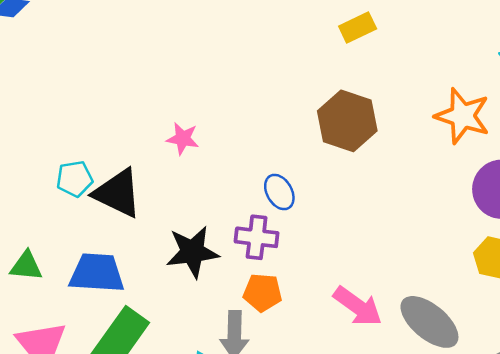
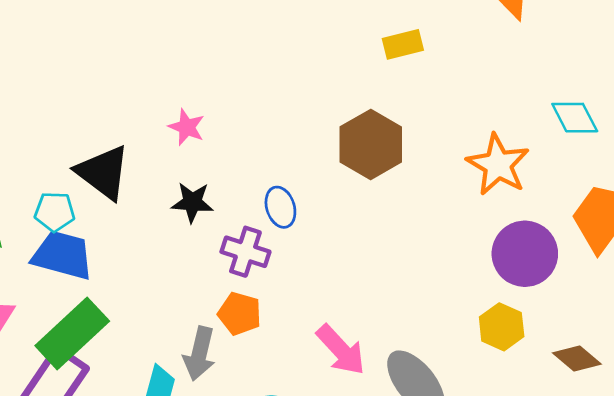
cyan pentagon: (75, 179) -> (55, 212), moved
black star: (192, 252) -> (192, 202), moved, size x0.7

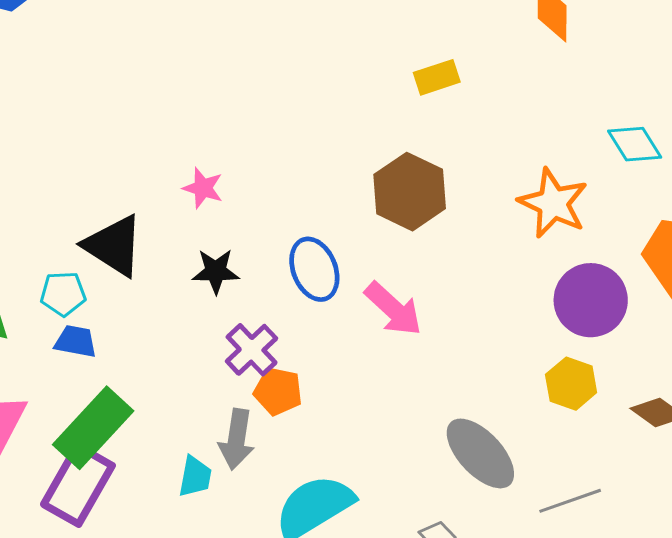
blue ellipse: (280, 207) -> (314, 269), size x1.4
purple cross: (245, 252) -> (252, 350), moved, turned 33
blue trapezoid: (63, 255) -> (76, 341), size x0.6
pink arrow: (341, 350) -> (393, 309), moved

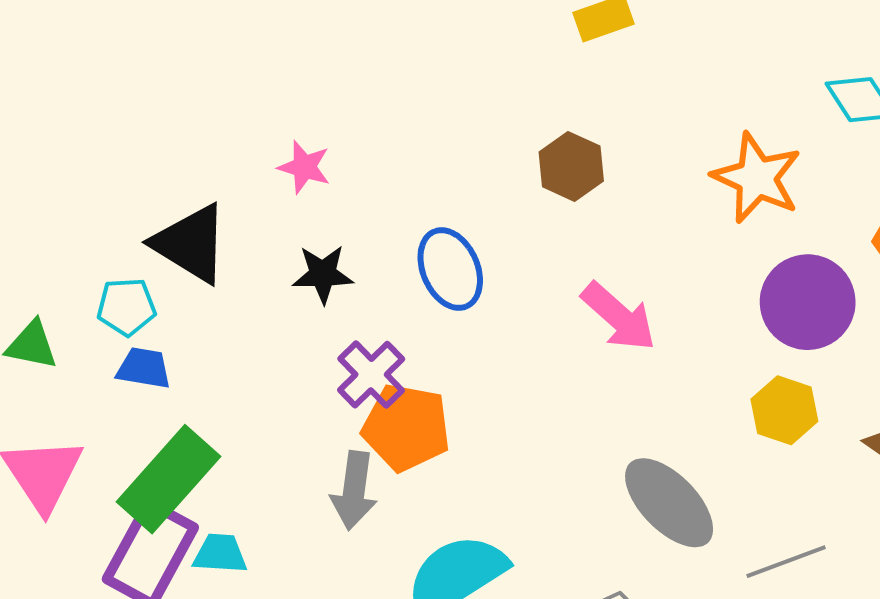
brown hexagon: (410, 192) -> (571, 166), size x0.7
pink arrow: (393, 309) -> (619, 317), moved
orange pentagon: (278, 391) -> (406, 427), size x1.4
cyan trapezoid: (195, 477) -> (220, 554), moved, turned -96

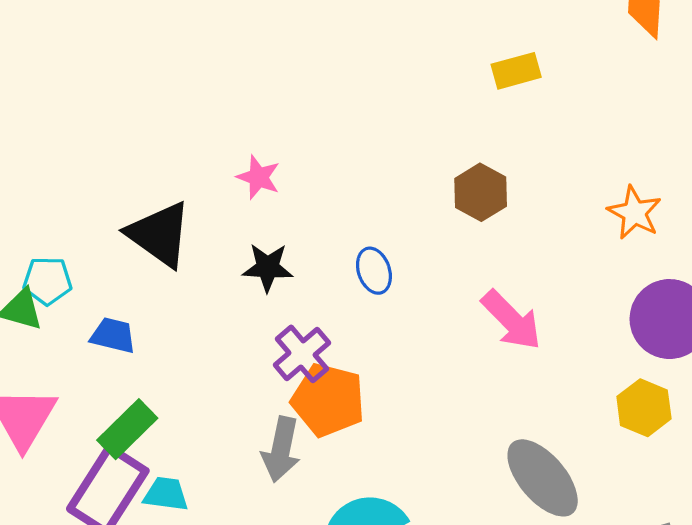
orange star: (757, 178) -> (634, 213), size x0.7
blue ellipse: (450, 269) -> (374, 271), size x0.7
cyan pentagon: (126, 307) -> (47, 281), moved
green rectangle: (168, 479) -> (127, 429), size x0.7

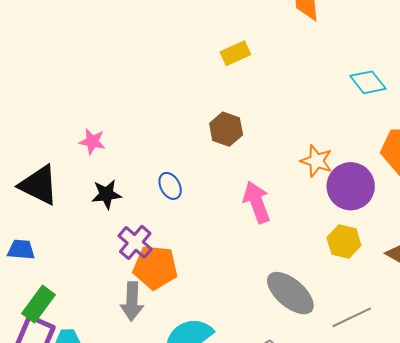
orange star: (634, 213) -> (316, 161), moved
pink arrow: (511, 320) -> (257, 202), turned -147

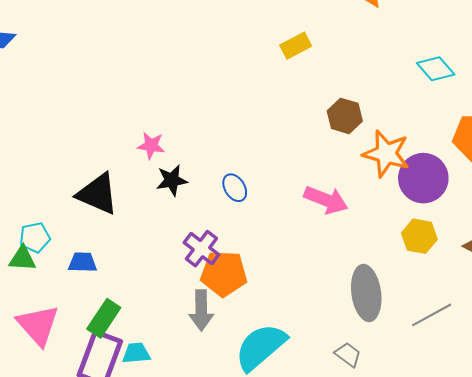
brown hexagon: (226, 129) -> (345, 116), moved
orange star: (316, 161) -> (386, 154), size x1.4
black star: (106, 194) -> (172, 180), moved
pink arrow: (257, 202) -> (326, 200), turned 135
gray ellipse: (290, 293) -> (366, 293), turned 45

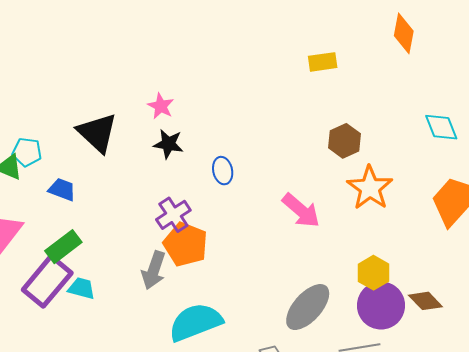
purple circle: (423, 178) -> (381, 305), moved
gray ellipse: (366, 293) -> (308, 307), turned 30

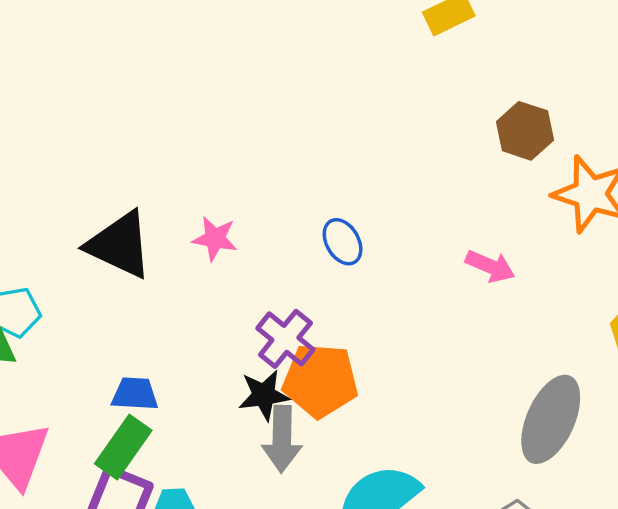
pink star: (161, 106) -> (215, 239), moved
black star: (168, 144) -> (264, 395), moved
blue trapezoid: (62, 190) -> (135, 394), moved
pink arrow: (301, 210) -> (490, 266), size x0.7

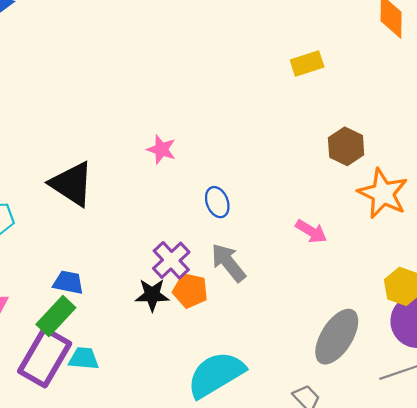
pink star: (215, 239) -> (161, 149), moved
orange pentagon: (320, 380) -> (190, 290), size x0.7
gray arrow: (282, 439) -> (228, 263), moved, turned 132

